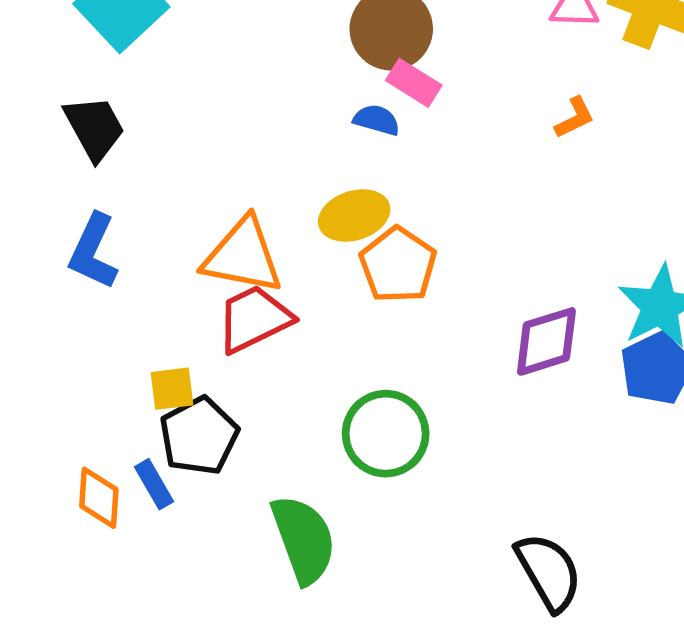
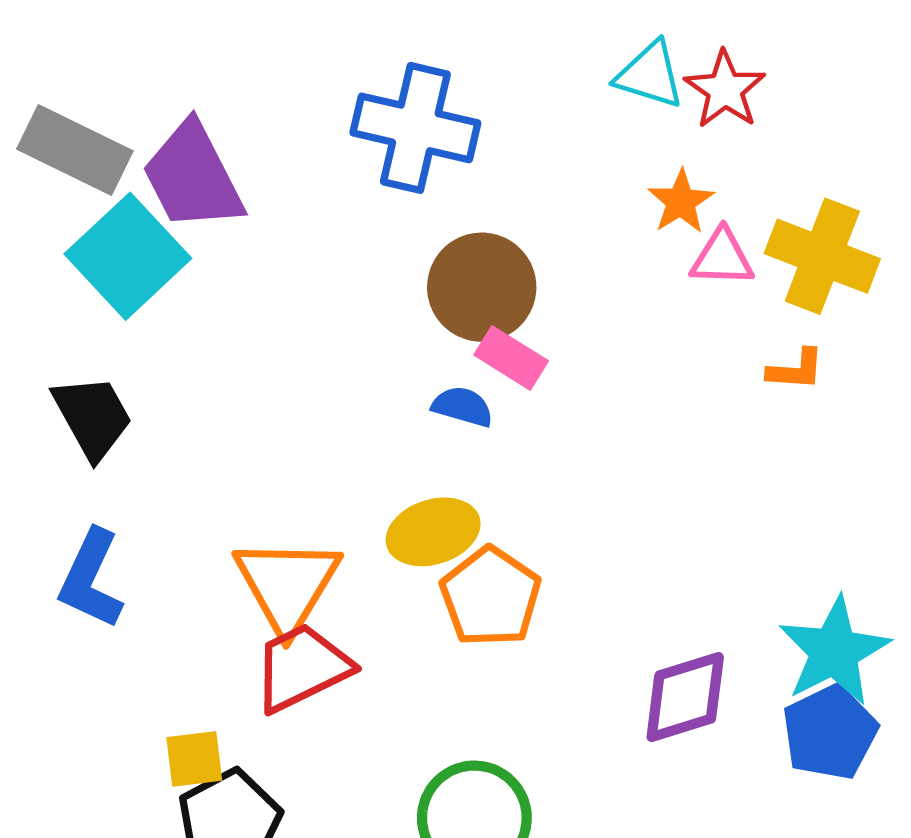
orange L-shape: (575, 118) -> (796, 370), moved, turned 30
orange triangle: (243, 256) -> (287, 585), turned 50

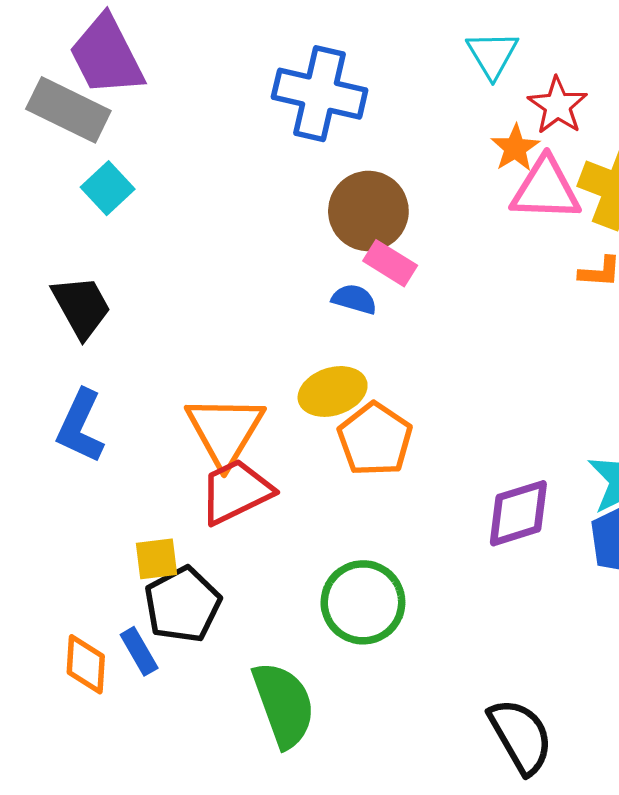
cyan triangle: (650, 75) -> (492, 54), turned 42
red star: (725, 90) -> (558, 106), moved
purple trapezoid: (193, 177) -> (106, 56), moved
cyan square: (128, 256) -> (108, 188), size x0.6
pink triangle: (722, 258) -> (546, 189), size x1.5

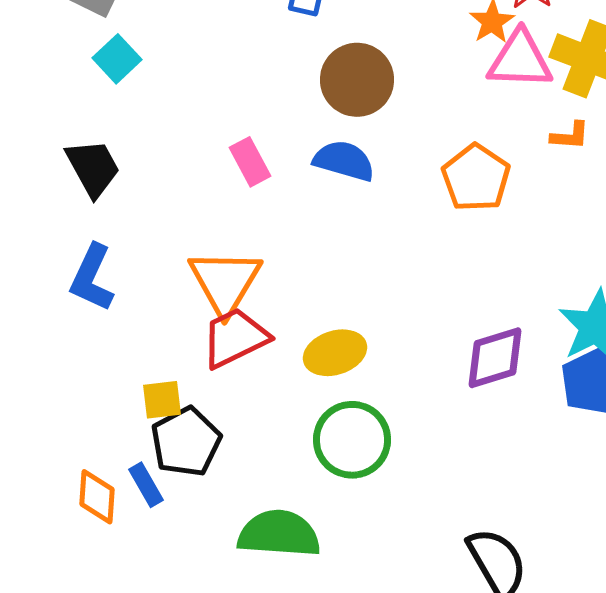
pink rectangle: (390, 263) -> (250, 162), moved, turned 30
blue semicircle: (354, 299) -> (344, 161), size x1.5
yellow ellipse: (333, 391) -> (335, 353), moved
orange pentagon: (375, 439) -> (476, 178), moved
green semicircle: (284, 705) -> (279, 534), turned -66

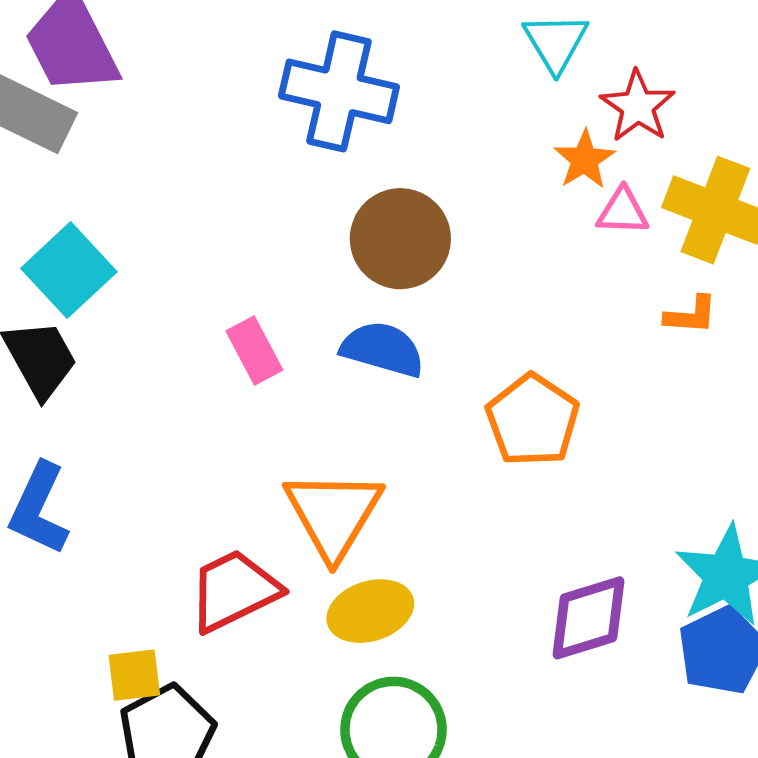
cyan square: (117, 59) -> (69, 270), moved, size x1.4
pink triangle: (520, 60) -> (623, 211), size x0.6
orange pentagon: (476, 178) -> (533, 420), moved
orange triangle: (225, 282) -> (333, 514), moved

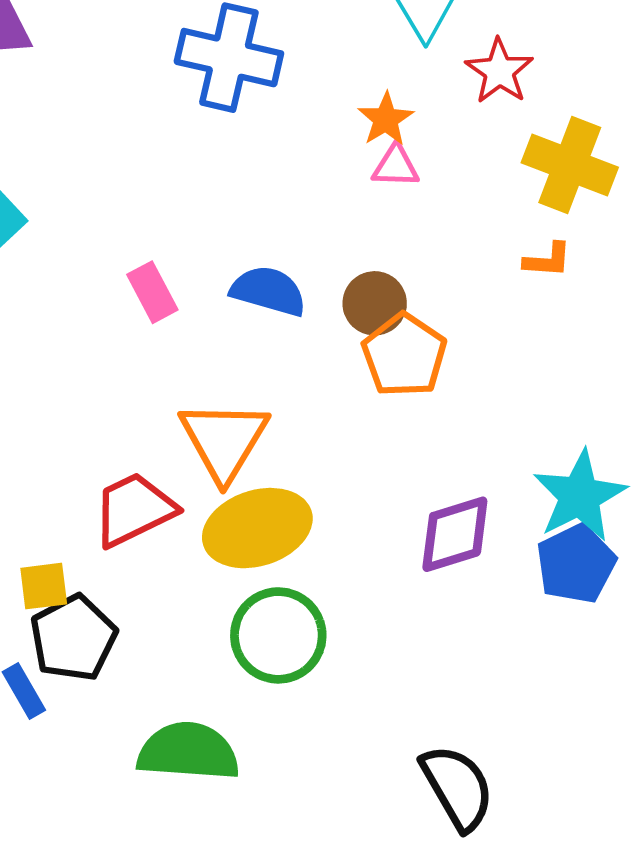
orange star: (584, 160) -> (386, 119), moved
pink triangle: (623, 211) -> (396, 166), moved
brown circle: (400, 239) -> (375, 303), moved, size x0.7
yellow ellipse: (370, 611) -> (257, 528), size x1.4

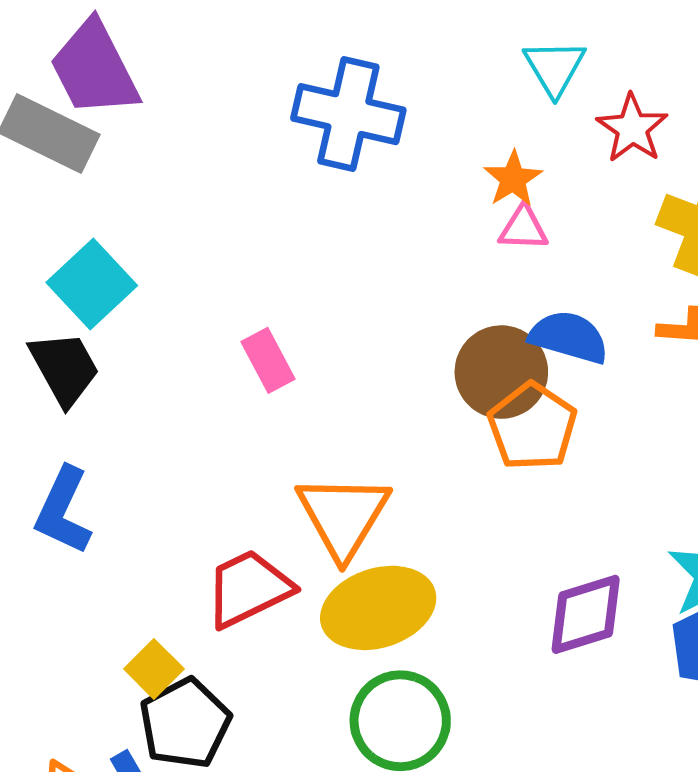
blue semicircle: (268, 291) -> (569, 337), moved
brown circle: (375, 303) -> (501, 372), size x1.4
yellow square: (44, 586) -> (154, 669), turned -38

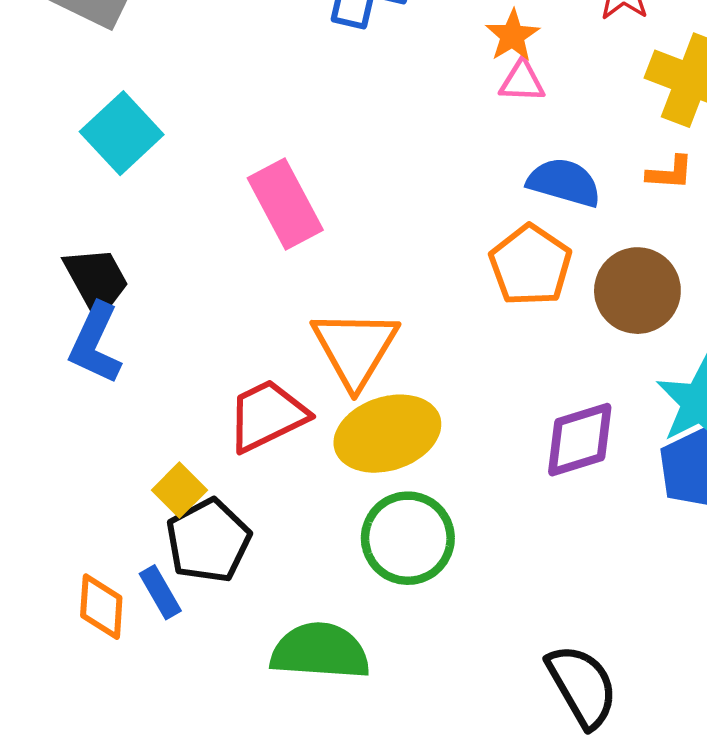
pink rectangle: (268, 360) -> (285, 204), size x1.5
black trapezoid: (64, 368) -> (97, 281), moved
brown circle: (501, 372) -> (637, 291), moved

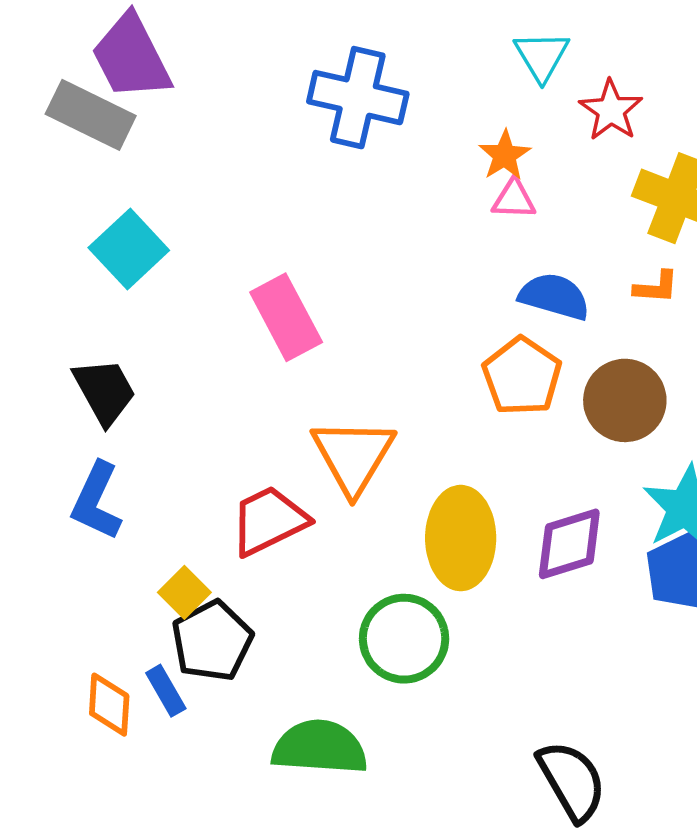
blue L-shape: (95, 343) -> (96, 501), moved
yellow ellipse: (387, 434) -> (461, 538), moved, turned -72

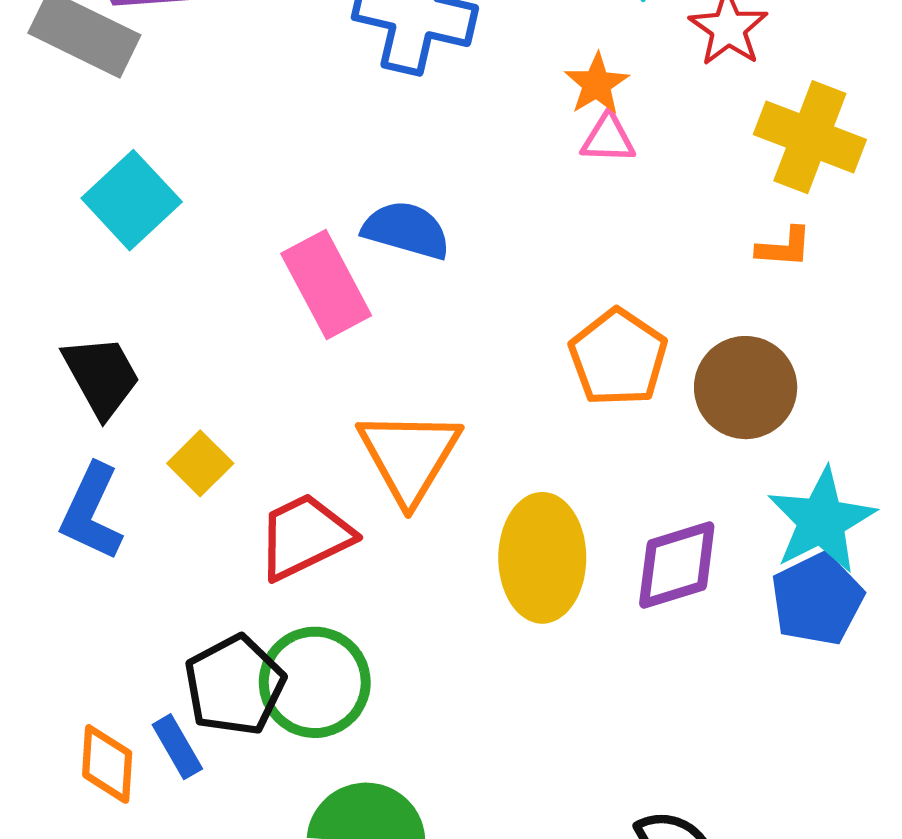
blue semicircle: (554, 296) -> (406, 230), moved
yellow square: (184, 592) -> (200, 463), moved
green circle: (404, 639) -> (315, 682), moved

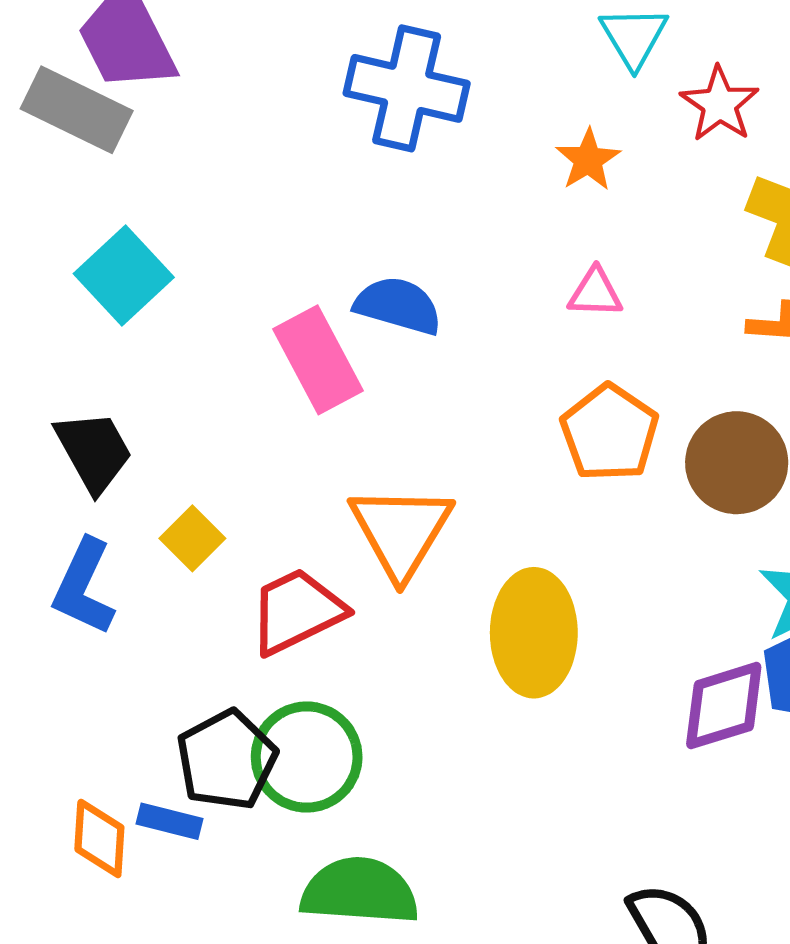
pink triangle: (608, 138) -> (595, 293), moved
purple diamond: (677, 565) -> (724, 706), moved
blue rectangle: (177, 747) -> (169, 821), turned -46

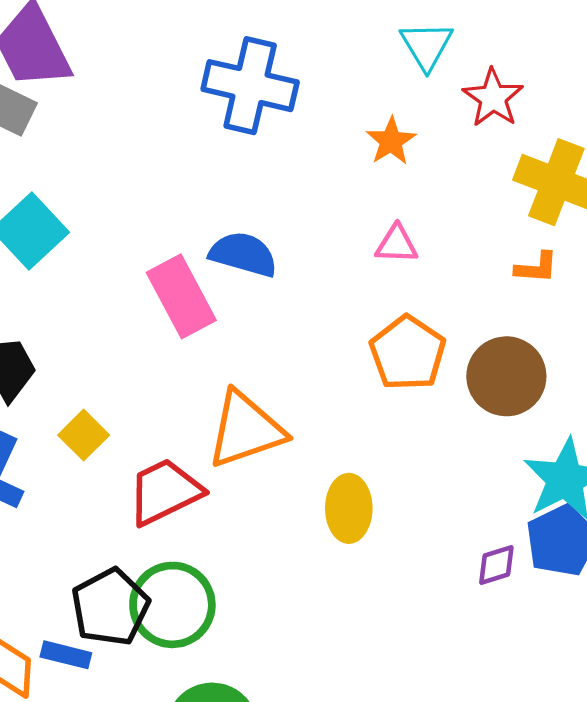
orange triangle: (401, 531) -> (246, 430), turned 40
yellow ellipse: (534, 633) -> (349, 508), size x0.7
purple diamond: (724, 706) -> (496, 565), size x0.6

